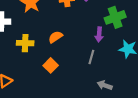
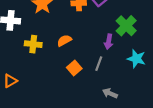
green cross: (115, 17) -> (126, 26), turned -30
orange square: (51, 65) -> (74, 68), moved

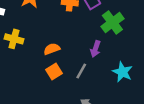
green cross: (126, 26) -> (112, 23), moved
orange semicircle: (64, 41) -> (52, 49), moved

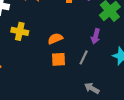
orange square: (54, 72) -> (59, 59), turned 32

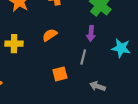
orange semicircle: (55, 39) -> (50, 35), moved
orange square: (59, 59) -> (60, 74), moved

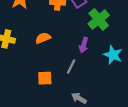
cyan star: (121, 48) -> (113, 55), moved

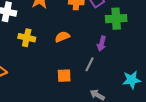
green cross: (99, 19) -> (116, 19), turned 36
cyan star: (113, 55) -> (132, 80), moved, turned -30

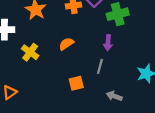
yellow cross: (27, 38) -> (30, 52), turned 35

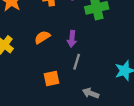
purple arrow: (108, 43) -> (72, 39), moved

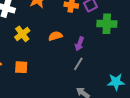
orange square: (51, 79) -> (21, 67), moved

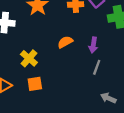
yellow cross: (22, 34) -> (29, 58), moved

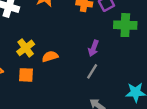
orange semicircle: (65, 42) -> (50, 56), moved

